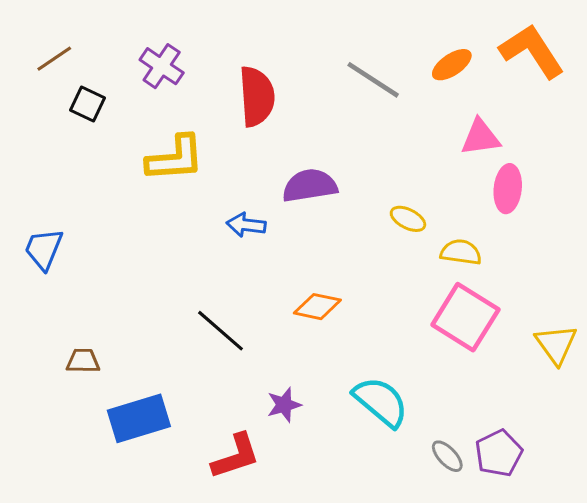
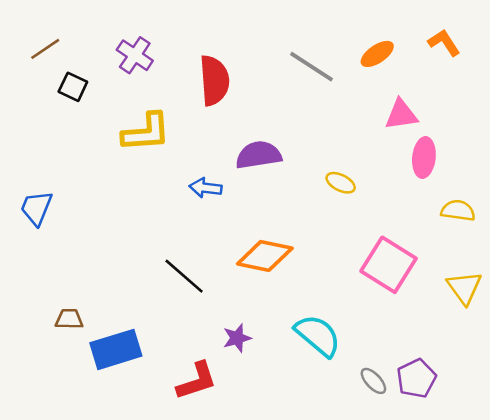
orange L-shape: (532, 51) -> (444, 43), size x0.6
yellow semicircle: (461, 252) -> (458, 211), moved
orange diamond: (317, 307) -> (265, 256), size x1.4
brown trapezoid: (83, 361) -> (69, 319), moved

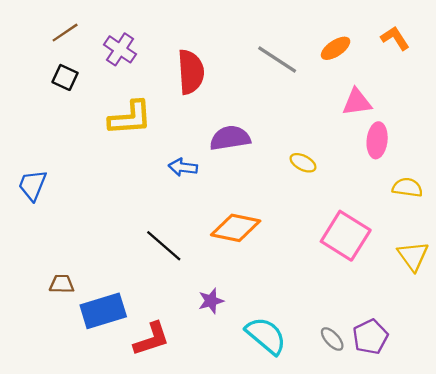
brown line: (45, 49) -> (65, 33), moved
cyan semicircle: (318, 336) -> (266, 336), moved
red L-shape: (197, 381) -> (151, 339), moved

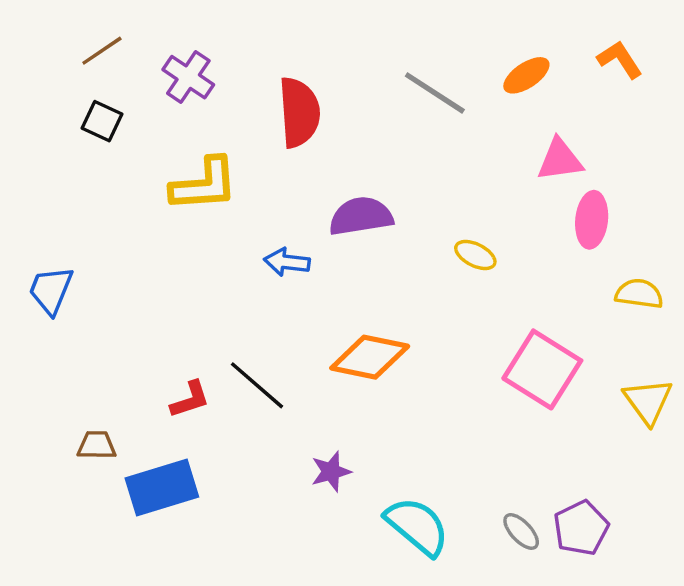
red L-shape: (151, 339) -> (190, 399), moved, size x0.7

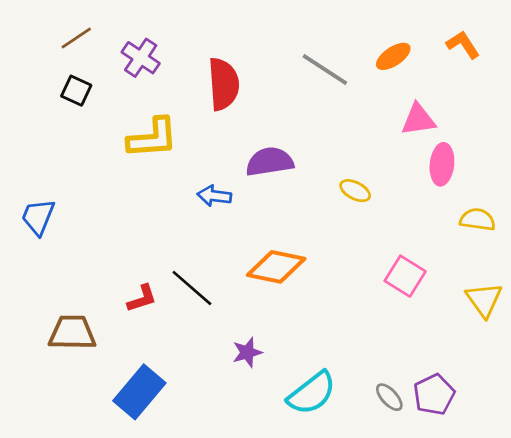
pink square: (542, 369) -> (405, 276), size x0.7
brown trapezoid: (97, 445) -> (72, 333), size x1.6
blue rectangle: (162, 487) -> (139, 392), moved, turned -33
cyan semicircle: (417, 526) -> (312, 393), turned 102

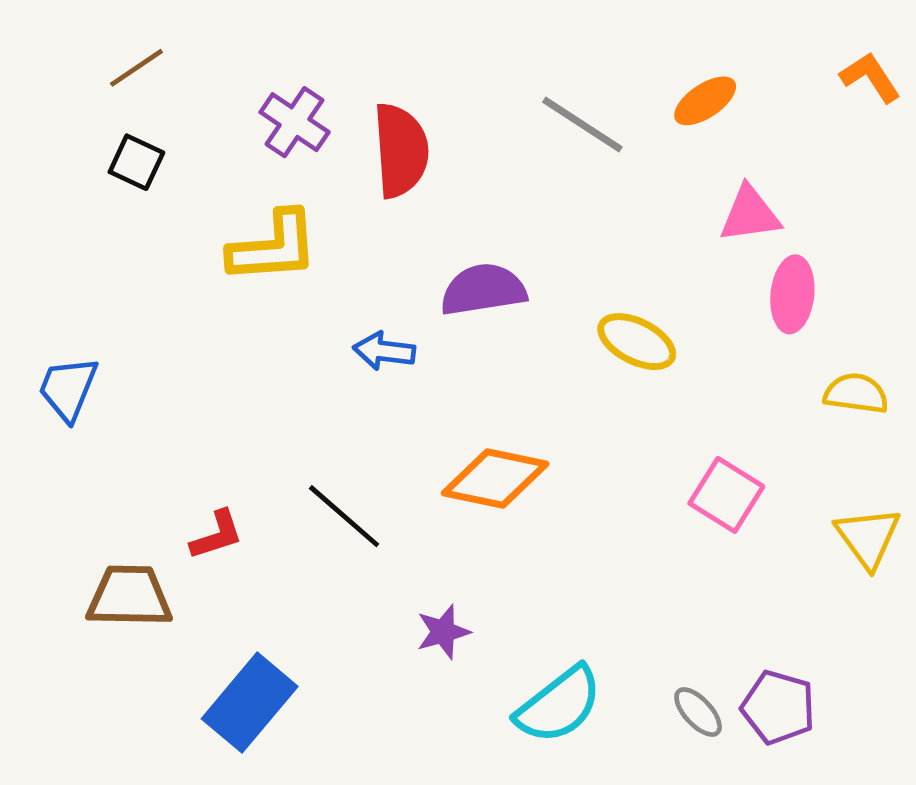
orange L-shape: (463, 45) -> (870, 77), moved
purple cross: (141, 58) -> (295, 122), moved
yellow ellipse: (355, 191) -> (637, 342), size x1.4
red L-shape: (142, 298) -> (217, 535), moved
purple pentagon: (434, 395) -> (778, 707), turned -30

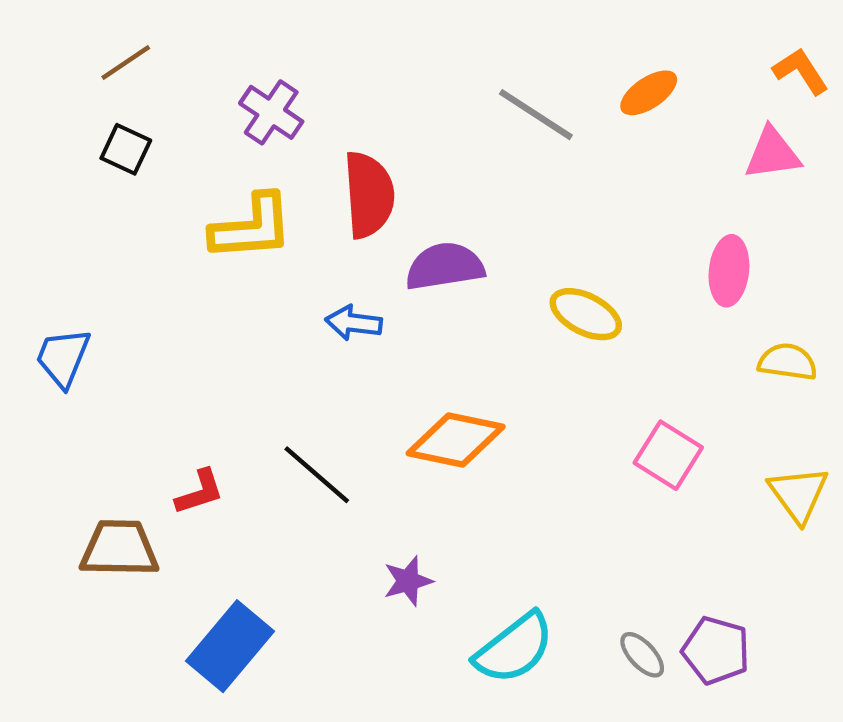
red semicircle: (401, 150) -> (369, 195), moved
pink triangle: (750, 214) -> (772, 154), moved

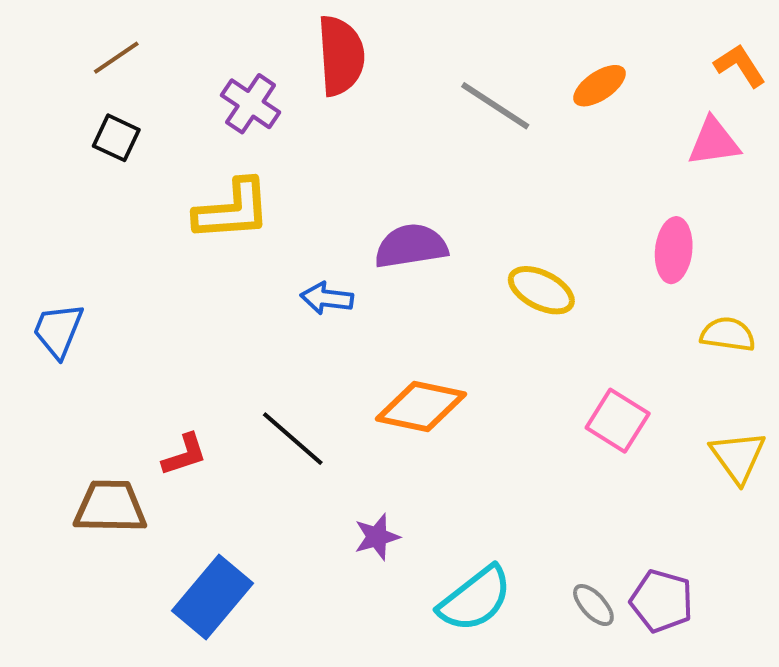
red semicircle: (369, 195) -> (341, 56), moved

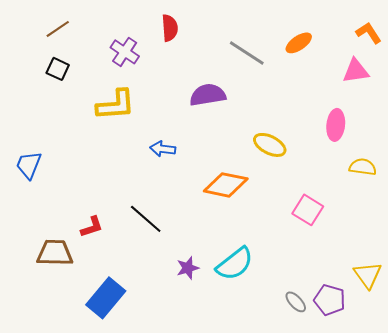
red semicircle: (341, 56) -> (170, 28), size x0.7
purple semicircle: (411, 246) -> (208, 95), moved
orange diamond: (421, 407) -> (226, 185), moved
yellow triangle: (738, 457) -> (368, 275), moved
cyan semicircle: (475, 599) -> (235, 264), moved

